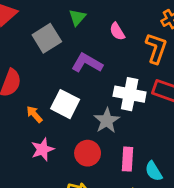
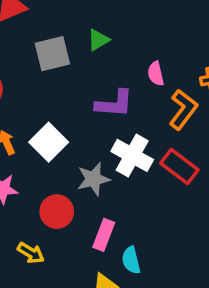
pink semicircle: (117, 31) -> (156, 74), moved
purple L-shape: (87, 63) -> (114, 104), moved, turned 136

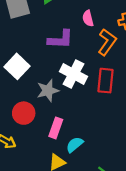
red rectangle: (179, 167) -> (105, 81), turned 60
cyan semicircle: (131, 260) -> (75, 145), turned 66

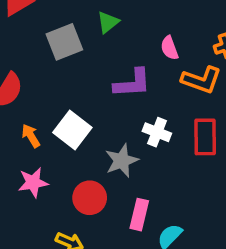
orange L-shape: (107, 42) -> (201, 80), turned 80
white cross: (73, 74) -> (157, 132), size x0.7

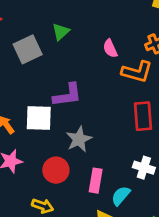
purple L-shape: (132, 83) -> (68, 95), moved
white square: (72, 130) -> (39, 118), turned -32
white cross: (157, 132) -> (144, 168), moved

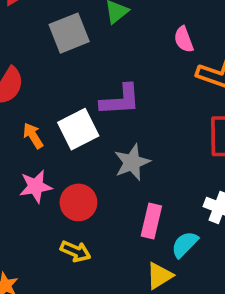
white square: (39, 118) -> (78, 129), turned -32
red circle: (56, 170) -> (78, 202), moved

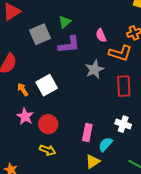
purple L-shape: (120, 100) -> (69, 45), moved
gray star: (132, 162) -> (94, 69), moved
pink star: (36, 186) -> (25, 116), turned -30

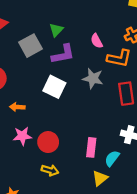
gray star: (94, 69) -> (93, 78), turned -30
white square: (47, 85) -> (54, 87), moved, turned -30
orange arrow: (23, 89) -> (17, 107), turned -48
pink star: (25, 116) -> (22, 136), turned -30

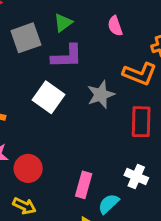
pink semicircle: (97, 41) -> (115, 26), moved
gray star: (93, 78) -> (101, 95), turned 30

